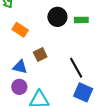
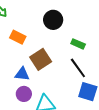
green rectangle: (81, 20) -> (78, 44), moved, turned 32
brown square: (40, 55) -> (41, 59), size x1.5

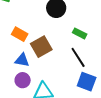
orange rectangle: (18, 37) -> (20, 34), moved

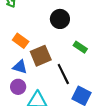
black line: (78, 57) -> (63, 74), moved

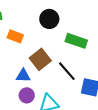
orange rectangle: (21, 41) -> (15, 36), moved
green rectangle: (80, 47) -> (76, 41), size x1.5

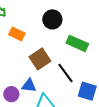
blue triangle: (23, 76) -> (29, 85), moved
purple circle: (27, 95) -> (11, 94), moved

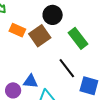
green rectangle: (77, 43) -> (78, 38), turned 30
brown square: (40, 59) -> (40, 36), moved

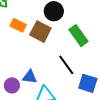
brown square: (40, 36) -> (40, 32), turned -30

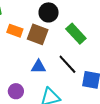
blue triangle: (30, 77) -> (38, 67), moved

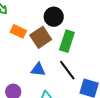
brown square: (38, 34) -> (41, 37), turned 30
green rectangle: (76, 34) -> (67, 41), moved, turned 55

